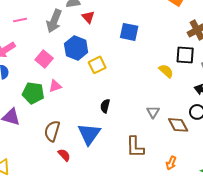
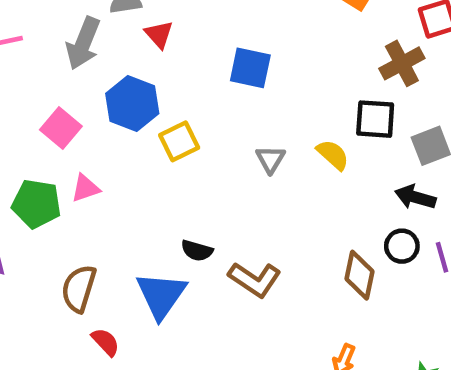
black semicircle: (105, 106) -> (197, 251), moved, turned -88
gray triangle: (153, 112) -> (270, 159), moved
brown diamond: (178, 125) -> (360, 275), turned 40
brown L-shape: (135, 147) -> (255, 280), moved, turned -55

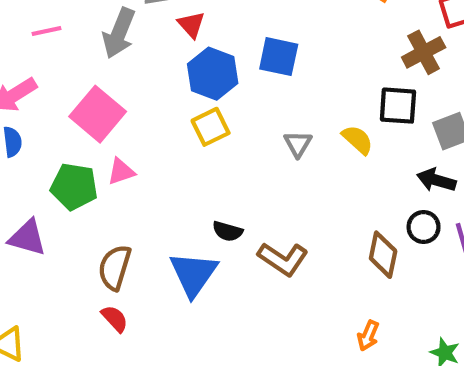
blue hexagon: (132, 104) -> (213, 74), moved
pink square: (61, 128) -> (98, 114), size x1.4
red semicircle: (106, 342) -> (115, 319), moved

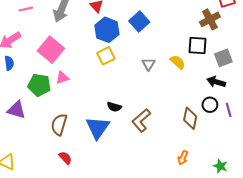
blue square: (279, 57) -> (139, 21), turned 36
brown L-shape: (283, 259) -> (141, 120), turned 105
red semicircle: (115, 319) -> (65, 158), moved

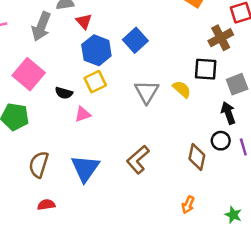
gray triangle: (149, 64) -> (147, 92), size x1.5
pink triangle: (62, 78) -> (83, 114), moved
black arrow: (216, 82) -> (228, 113), turned 54
black semicircle: (114, 107) -> (64, 93), moved
red semicircle: (65, 158) -> (46, 205), turned -56

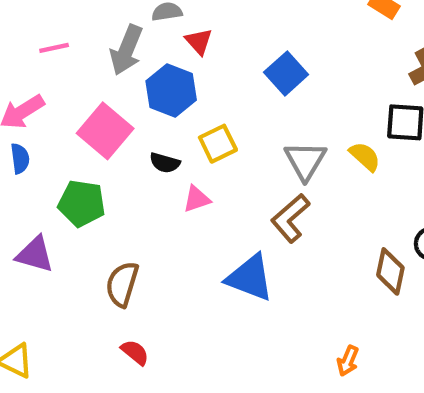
blue hexagon: (96, 50) -> (171, 90), moved
brown L-shape: (138, 159) -> (290, 218), moved
blue triangle: (85, 168) -> (250, 278), moved, turned -44
red semicircle: (46, 205) -> (135, 352), turned 48
orange arrow: (188, 205) -> (348, 361), moved

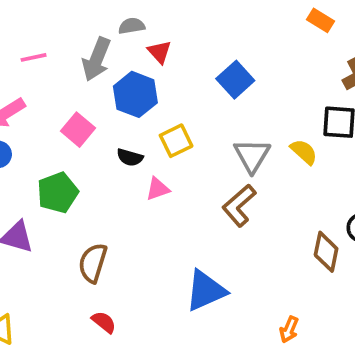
pink square: (105, 131) -> (78, 130), size x0.7
green pentagon: (82, 203) -> (58, 193), turned -30
blue triangle: (250, 278) -> (206, 291), moved, turned -45

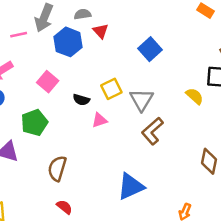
gray arrow: (96, 59) -> (44, 18), moved
blue hexagon: (135, 94) -> (68, 42), moved
gray triangle: (252, 156) -> (142, 100), moved

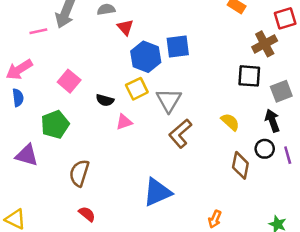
blue hexagon: (68, 42) -> (146, 57), moved
blue square: (150, 49) -> (178, 46), turned 35
yellow semicircle: (195, 96) -> (230, 122), moved

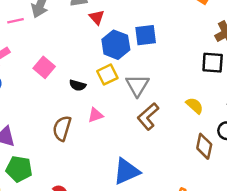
pink triangle: (124, 122) -> (95, 115), moved
green pentagon: (55, 124) -> (19, 169), moved, turned 30
brown semicircle: (79, 173) -> (62, 128), moved

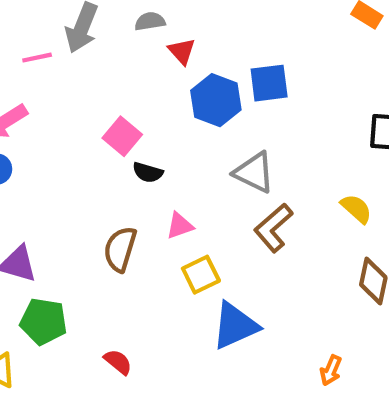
pink square: (44, 67) -> (122, 136), moved
yellow square: (107, 75) -> (201, 275), moved
gray triangle: (137, 85) -> (254, 172), turned -35

